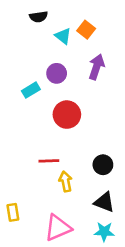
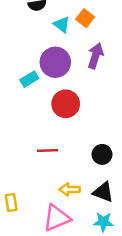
purple circle: (57, 73) -> (55, 62), size x1.5
yellow arrow: (66, 181) -> (70, 189), moved, turned -78

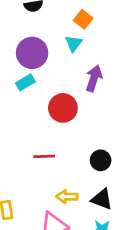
cyan triangle: (62, 25) -> (74, 43), moved, turned 30
purple arrow: (96, 56) -> (94, 78), moved
purple circle: (55, 62) -> (32, 53), moved

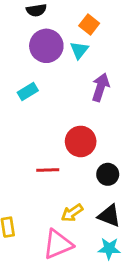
purple circle: (32, 53) -> (46, 46), moved
red circle: (63, 108) -> (81, 141), moved
yellow arrow: (67, 197) -> (72, 213), turned -35

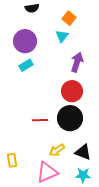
purple circle: (46, 46) -> (25, 41), moved
red circle: (81, 141) -> (72, 91), moved
black circle: (108, 174) -> (70, 118), moved, size x1.6

